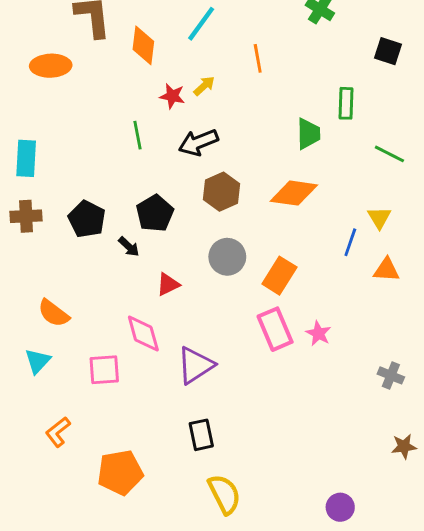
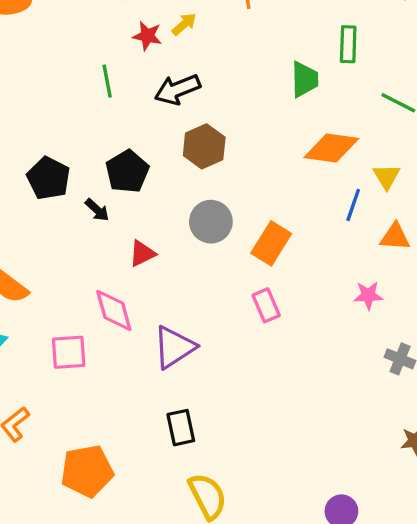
orange diamond: (294, 193) -> (331, 148), moved
pink rectangle: (275, 329) -> (266, 305), size x0.7
pink star: (318, 333) -> (368, 295), moved, turned -30

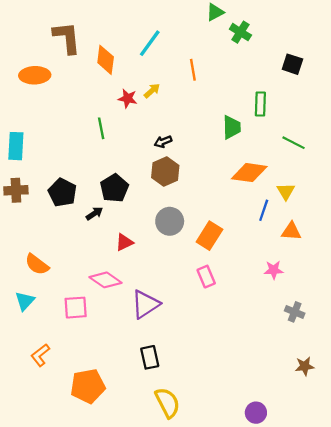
black arrow: (177, 89) -> (163, 142), moved, size x0.6
black arrow: (97, 210) -> (94, 214), turned -77
pink diamond: (114, 310) -> (106, 280), turned -40

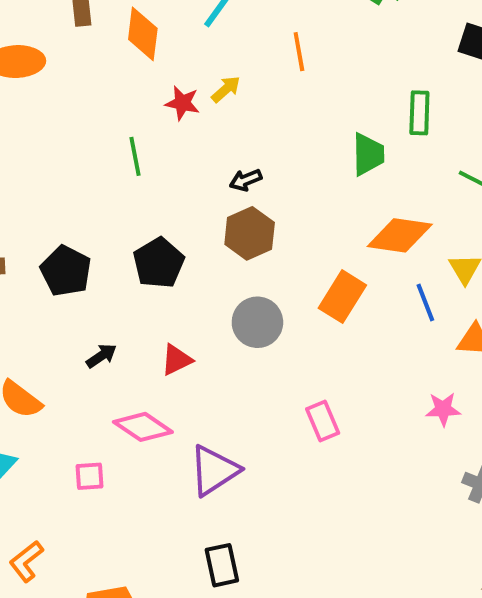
blue line: (264, 210) -> (425, 302), turned -40
black arrow: (94, 214) -> (101, 356), moved
orange rectangle: (209, 236) -> (342, 297), moved
pink square: (76, 308) -> (90, 476), size x0.7

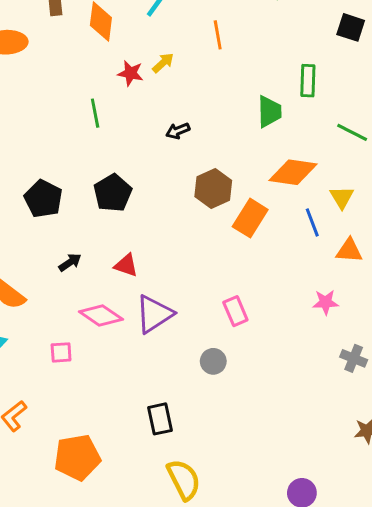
brown hexagon: (250, 233) -> (213, 188), moved
gray circle: (257, 322) -> (213, 361), moved, size x0.7
red triangle: (176, 360) -> (126, 265), turned 45
purple triangle: (214, 470) -> (154, 314), moved

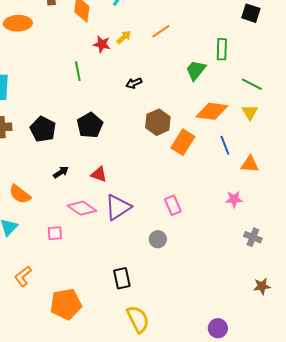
orange line: (218, 35) -> (161, 31), moved, turned 66
green trapezoid: (269, 112) -> (196, 70), turned -140
yellow triangle: (342, 197) -> (250, 112), moved

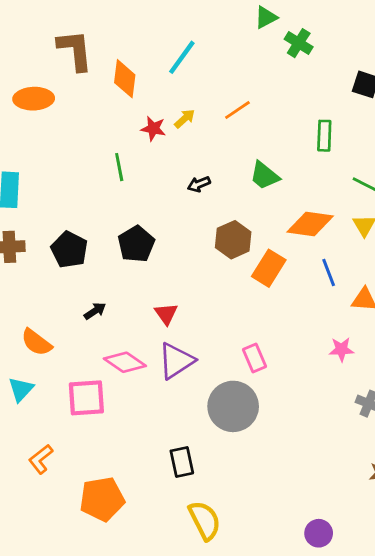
green trapezoid: (196, 70) -> (264, 176), moved, turned -90
red triangle: (99, 174) -> (166, 314), moved, turned 36
pink square: (55, 233) -> (86, 398), size x1.8
gray circle: (158, 239) -> (233, 406), size x2.0

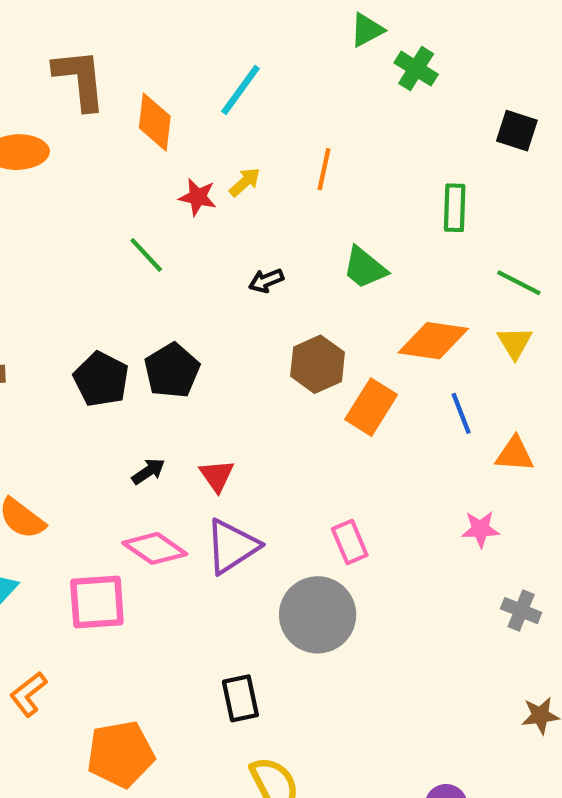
orange line: (237, 110) -> (324, 169), turned -44
green line: (119, 167) -> (146, 255), turned -32
black pentagon: (69, 250) -> (101, 379), moved
black arrow: (95, 311) -> (148, 471), moved

